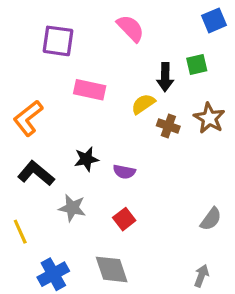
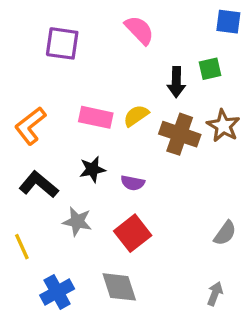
blue square: (214, 20) -> (228, 22), turned 30
pink rectangle: (90, 90) -> (96, 117), moved
yellow semicircle: (143, 104) -> (136, 116), moved
brown cross: (168, 126) -> (180, 134), size x1.6
red square: (124, 219) -> (133, 233), size x1.5

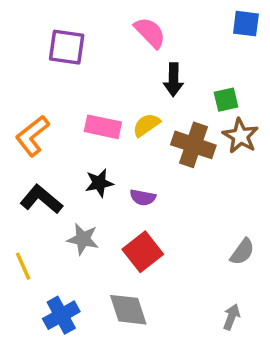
green square: (210, 69) -> (226, 100), moved
black arrow: (176, 82) -> (174, 80), moved

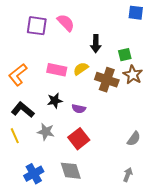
pink semicircle: (150, 33) -> (66, 23), moved
yellow line: (23, 266) -> (15, 136), moved

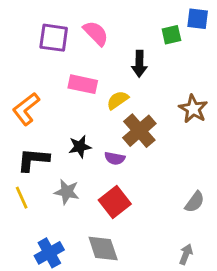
green square: (125, 55) -> (171, 35), moved
pink rectangle: (57, 70) -> (83, 84), moved
brown cross: (107, 80) -> (139, 131), moved, turned 30
black L-shape: (23, 110) -> (33, 160), turned -35

